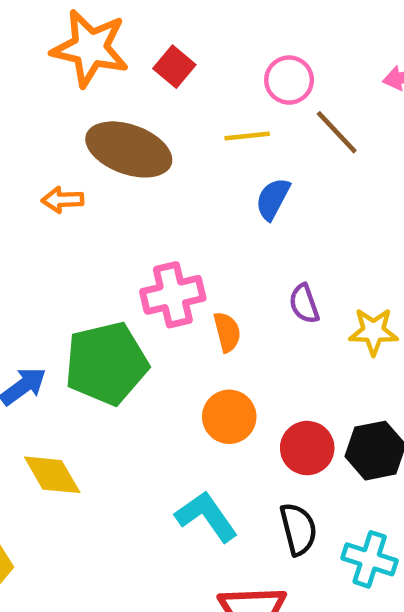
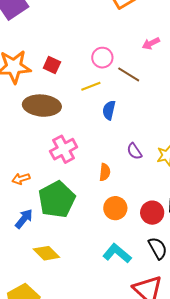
orange arrow: (62, 200) -> (21, 179), moved
pink cross: (173, 295) -> (64, 149), moved
orange semicircle: (227, 332) -> (105, 172), turned 36

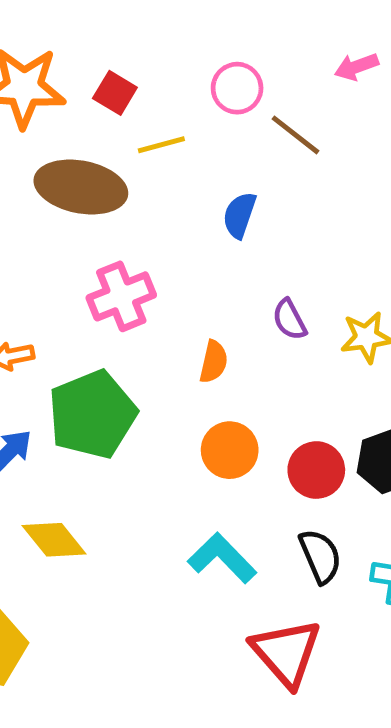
yellow line: (91, 86) -> (161, 145), moved

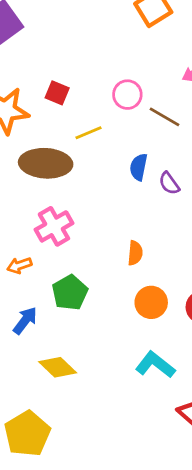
red square: (115, 93) -> (57, 93), moved
pink cross: (121, 296) -> (54, 226), moved
purple semicircle: (289, 320) -> (169, 183), moved
green pentagon: (92, 414) -> (70, 293), size x0.7

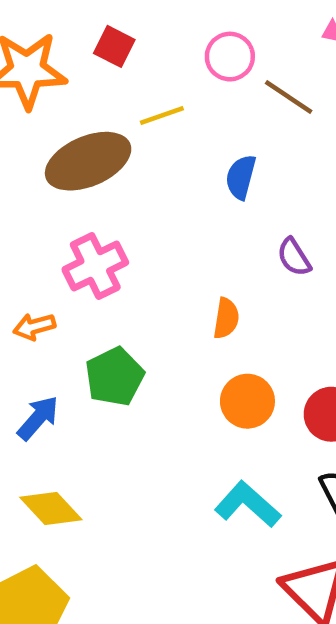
brown ellipse: (46, 163) -> (88, 161), turned -30
purple semicircle: (169, 183) -> (294, 257), moved
yellow diamond: (58, 367) -> (51, 509), moved

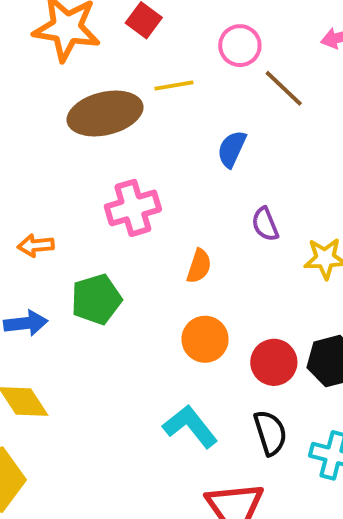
pink cross: (95, 266) -> (133, 208), moved
blue arrow: (38, 418) -> (26, 323), turned 33

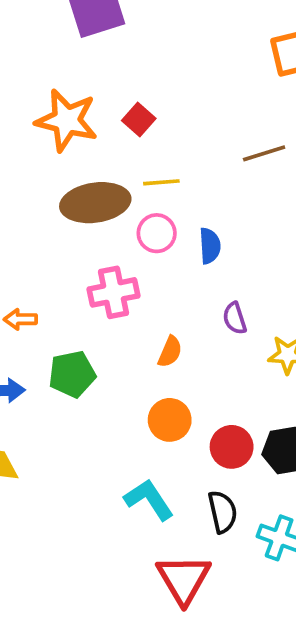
pink circle: (240, 46) -> (157, 233), moved
brown line: (284, 88) -> (264, 153), moved, turned -66
blue semicircle: (232, 149) -> (210, 246), turned 147

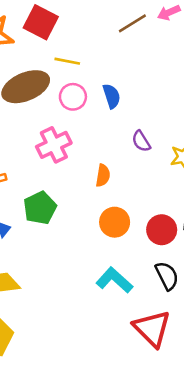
red square: (139, 119) -> (41, 22), size x1.5
yellow line: (161, 182) -> (67, 61), turned 30

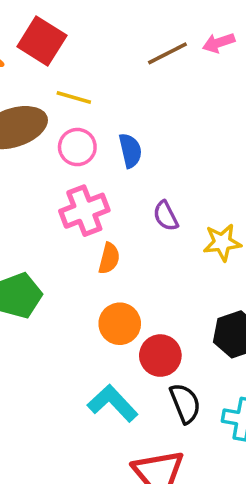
pink cross: (54, 145) -> (84, 211), moved
red circle: (162, 230) -> (160, 356), moved

